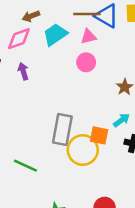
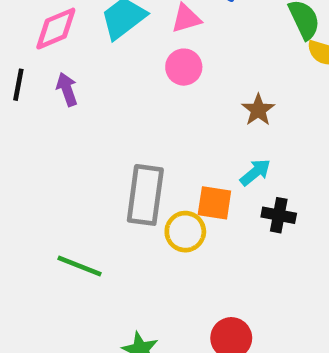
yellow circle: (83, 150) -> (185, 232), size x0.7

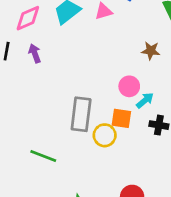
pink circle: (184, 67) -> (129, 86), moved
brown star: (258, 110) -> (151, 51), moved, turned -30

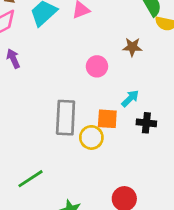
pink circle: (129, 86) -> (97, 66), moved
green line: (43, 156) -> (30, 179), moved, turned -50

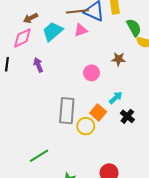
purple arrow: (13, 58) -> (38, 65), moved
orange square: (107, 119) -> (98, 112), turned 35
black cross: (146, 123) -> (127, 116), turned 32

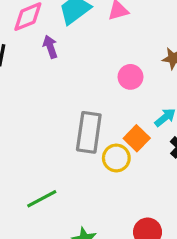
purple arrow: (38, 65) -> (50, 47), moved

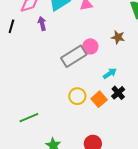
gray rectangle: (89, 132) -> (74, 56), moved, turned 45
orange square: (137, 138) -> (99, 99), moved

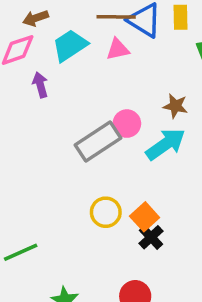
cyan arrow: (110, 73) -> (166, 144), moved, size x1.6
black cross: (118, 93) -> (151, 237), moved

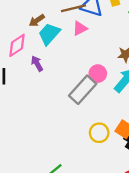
brown arrow: (36, 18) -> (37, 20), moved

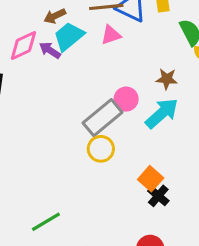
purple arrow: (37, 63) -> (50, 50), moved, turned -35
yellow circle: (99, 133) -> (101, 149), moved

